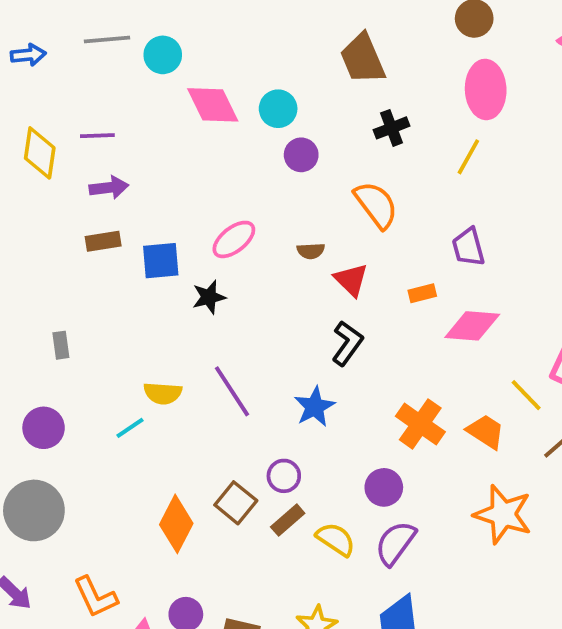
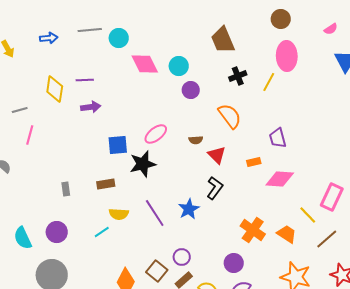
yellow line: (468, 157) -> (269, 82), moved
brown rectangle: (103, 241) -> (106, 184), moved
black star: (209, 297) -> (143, 164), size x1.5
blue star: (315, 407) -> (189, 209), moved

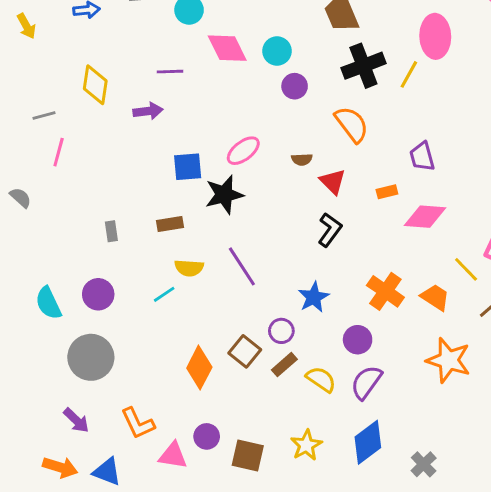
black cross: (238, 76) -> (363, 66), size x1.6
purple line: (85, 80) -> (170, 72), moved
blue star: (189, 209) -> (314, 297), moved

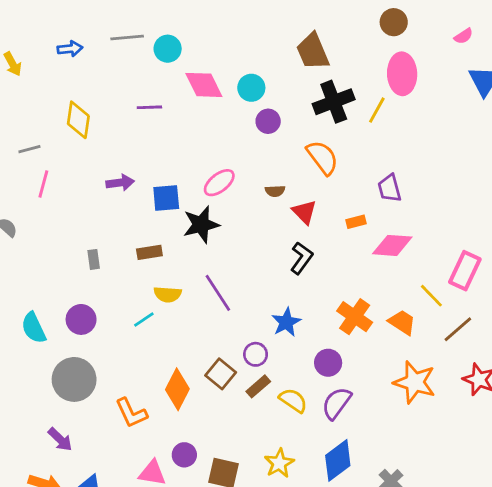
purple arrow: (148, 111) -> (120, 183), moved
orange L-shape: (138, 423) -> (131, 413), moved

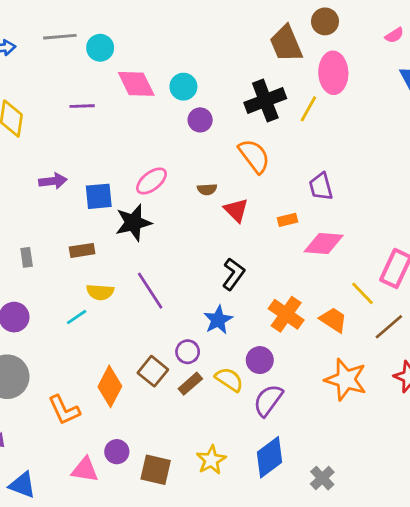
brown trapezoid: (313, 51) -> (286, 44), moved
black L-shape: (302, 258) -> (233, 274), moved
yellow semicircle: (293, 400) -> (229, 380), moved

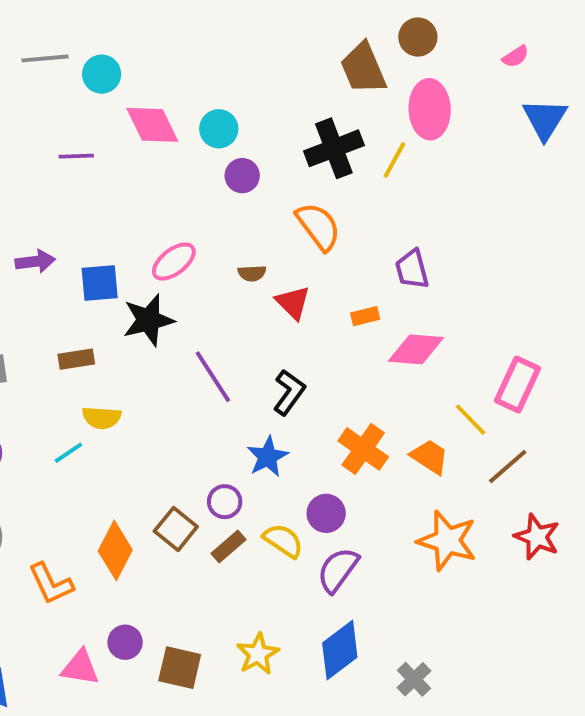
purple line: (150, 291) -> (213, 377), moved

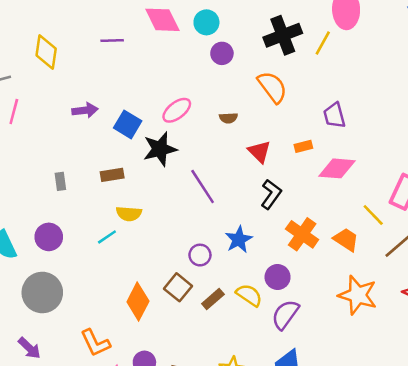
blue square: (100, 283) -> (128, 124), turned 36
red triangle: (293, 303) -> (259, 152), moved
black L-shape: (289, 392) -> (271, 194), moved
purple circle: (225, 502) -> (200, 255), moved
orange L-shape: (51, 584) -> (95, 343), moved

